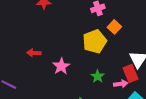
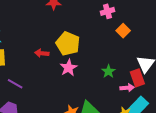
yellow pentagon: (95, 41) -> (68, 44), moved, turned -30
green star: (98, 76) -> (108, 71), moved

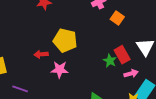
pink star: (69, 68) -> (60, 70), moved, turned -30
red rectangle: (137, 78) -> (122, 55), moved

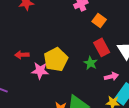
yellow pentagon: (65, 40) -> (56, 59), moved, turned 30
red rectangle: (122, 55) -> (102, 47), moved

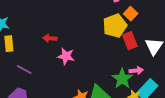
yellow pentagon: (56, 59) -> (115, 26), moved
green star: (91, 63) -> (122, 79), moved, size x1.5

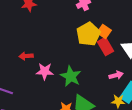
orange square: (131, 14) -> (104, 32), moved
green star: (122, 79) -> (71, 76), moved

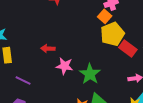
orange square: (104, 32) -> (105, 16), moved
red rectangle: (105, 46) -> (128, 49), turned -30

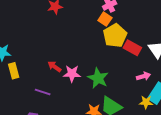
red arrow: (48, 49) -> (54, 67), moved, turned 40
purple line: (23, 81) -> (43, 92), moved

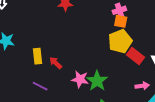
orange square: (105, 19) -> (121, 21), moved, turned -32
yellow rectangle: (14, 71) -> (37, 56), moved
pink star: (72, 74) -> (80, 79), moved

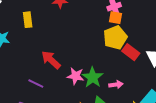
yellow rectangle: (37, 56) -> (28, 20), moved
red arrow: (56, 63) -> (51, 60), size x1.5
pink arrow: (142, 86) -> (116, 85), moved

